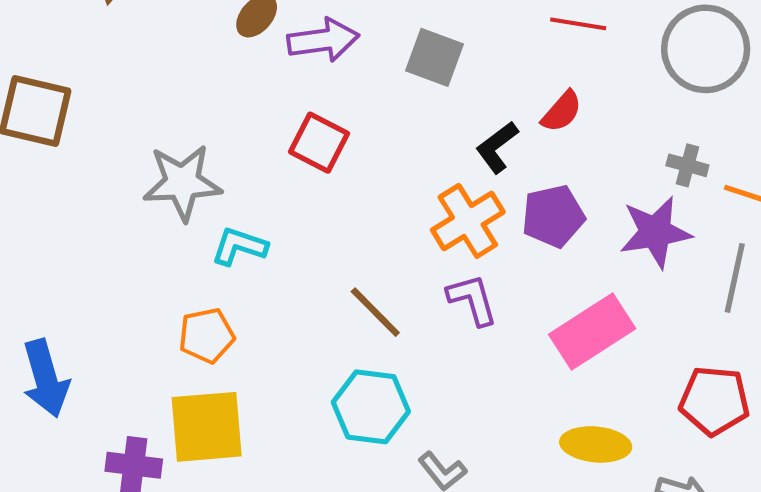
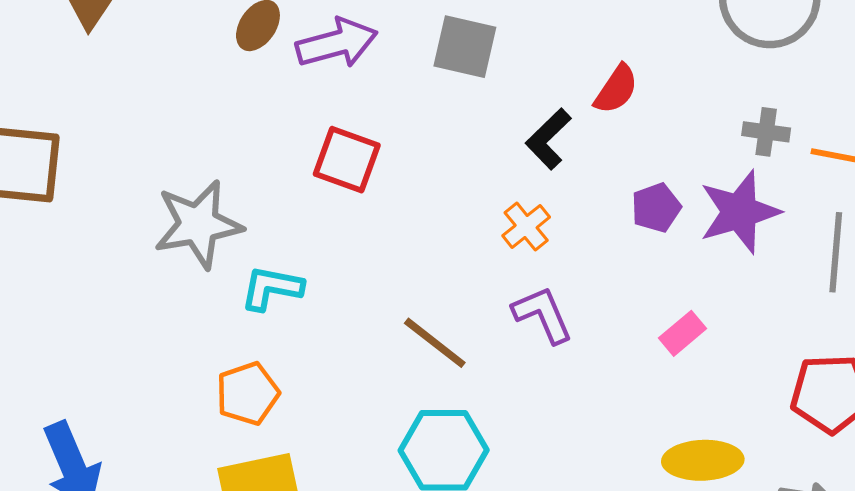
purple pentagon: (553, 216) -> (656, 208), moved, size x0.7
orange cross: (468, 221) -> (526, 226), size x0.6
pink rectangle: (592, 331) -> (682, 333), size x0.5

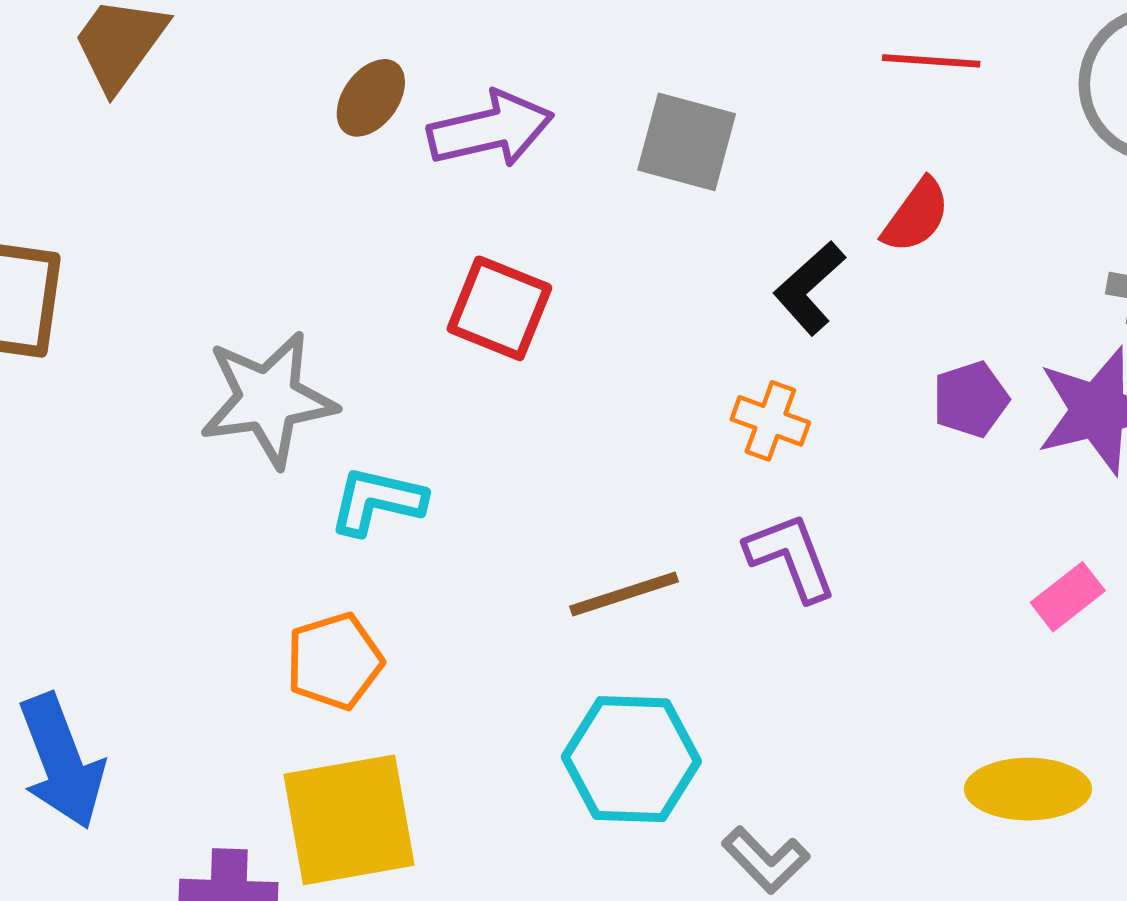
orange cross: (526, 226) -> (770, 421), turned -33
pink rectangle: (682, 333) -> (1068, 597), moved
brown line: (435, 343) -> (624, 594), turned -58

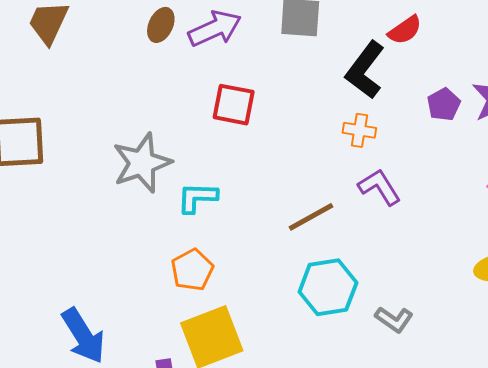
red semicircle: (916, 216) -> (405, 30), turned 30
black L-shape: (809, 288) -> (365, 70), size x1.4

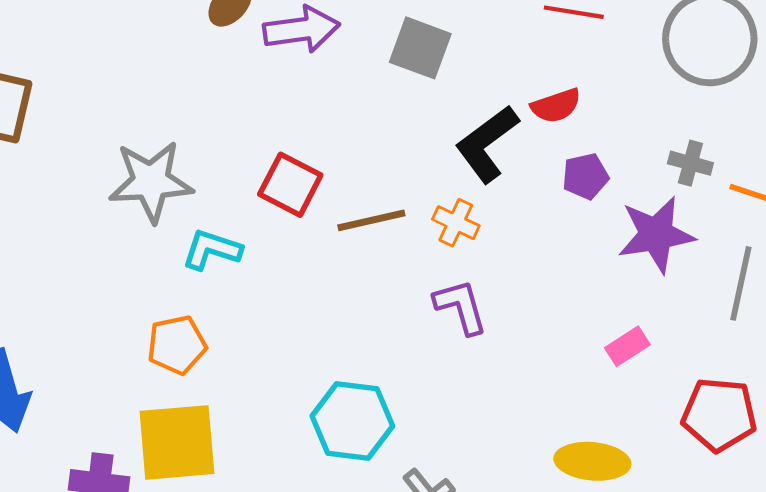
purple pentagon: (444, 104) -> (585, 176), moved
red square: (234, 105) -> (290, 185), moved
brown line: (311, 217) -> (371, 220), moved

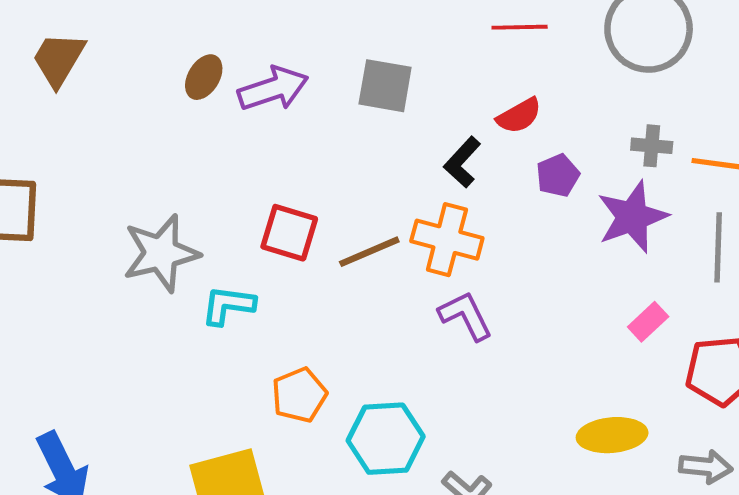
black L-shape: (487, 144) -> (462, 162), size x0.7
orange cross: (456, 223) -> (447, 240), size x1.6
orange pentagon: (177, 345) -> (299, 395), moved
pink rectangle: (627, 346) -> (648, 322), moved

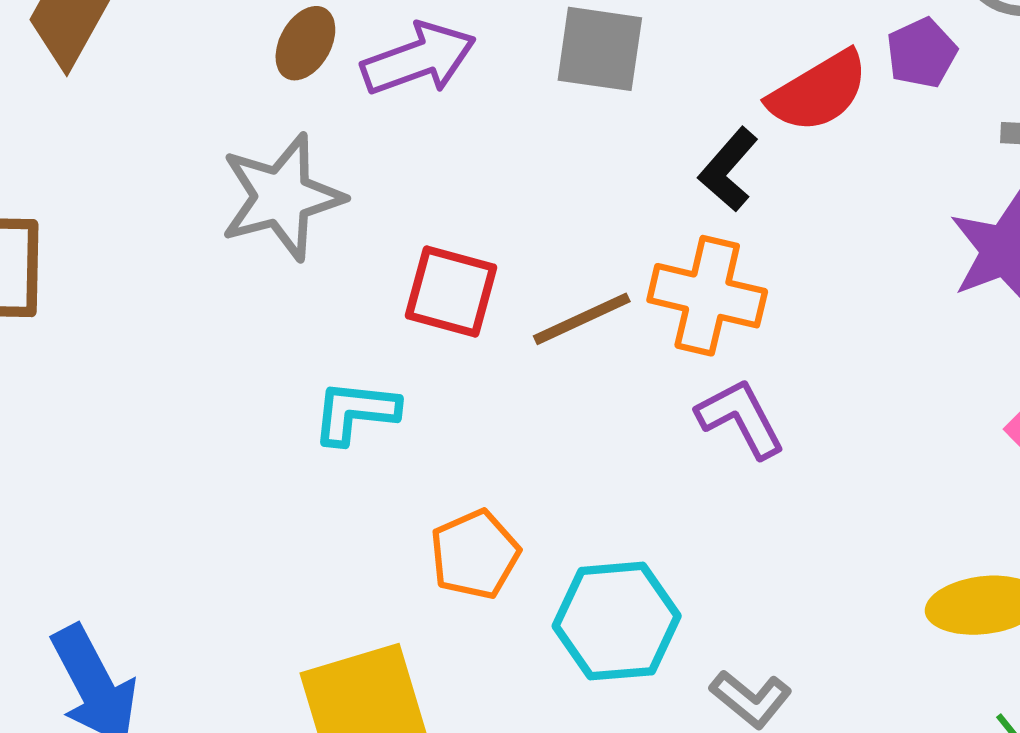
red semicircle: (519, 116) -> (818, 92), size x1.4
purple pentagon: (558, 175) -> (922, 53), moved
gray star: (161, 253) -> (282, 197), moved

